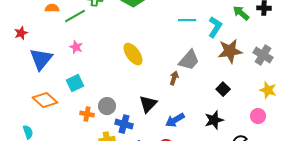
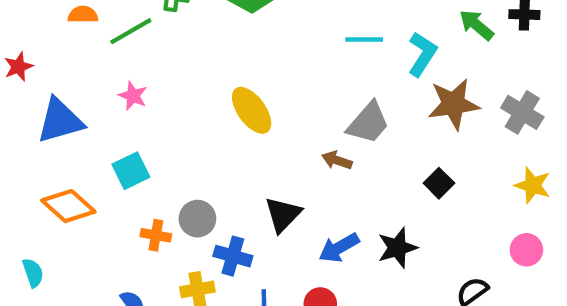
blue triangle: (41, 59) -> (60, 121), turned 35
brown arrow: (174, 78) -> (337, 160), turned -88
pink circle: (258, 116) -> (526, 250), moved
black star: (214, 120) -> (397, 248), moved

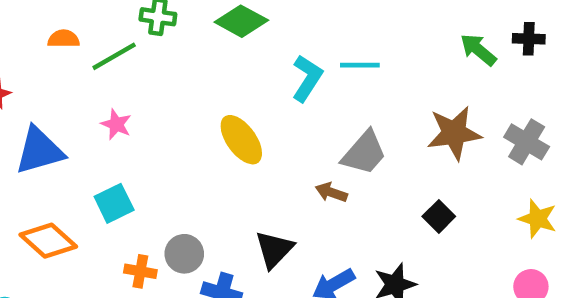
cyan L-shape: (422, 54) -> (307, 78), moved

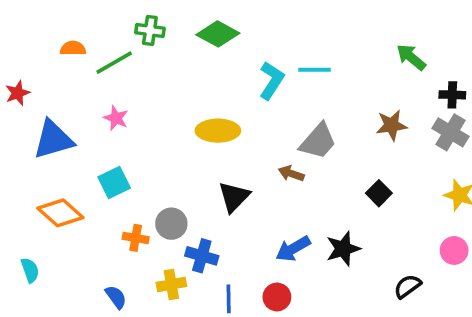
black cross: (529, 39) -> (452, 95), moved
brown star: (454, 133) -> (391, 125), size x0.7
yellow ellipse: (241, 140) -> (218, 131), turned -54
black triangle: (274, 249) -> (234, 197), moved

